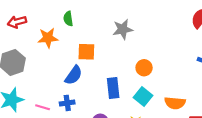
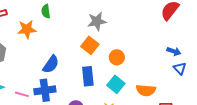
orange square: (86, 52) -> (90, 45), moved, turned 36
blue cross: (67, 103) -> (45, 90), size x1.5

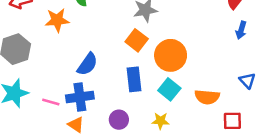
blue arrow: (174, 51) -> (241, 30), moved, turned 88
orange circle: (117, 57) -> (171, 55), size x1.6
blue triangle: (180, 68) -> (247, 81), moved

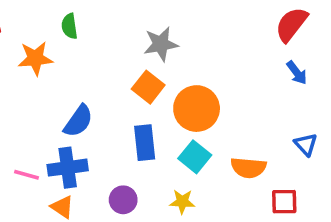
blue arrow: (241, 30) -> (297, 73), turned -54

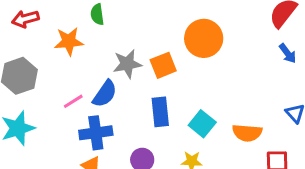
gray star: (161, 44) -> (127, 64), moved
orange square: (148, 87) -> (163, 65), turned 30
orange circle: (197, 109) -> (204, 38), moved
pink line: (26, 175) -> (73, 101), moved, turned -48

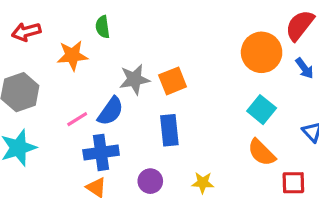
orange circle: (204, 38) -> (262, 52), moved
cyan square: (202, 124) -> (262, 110), moved
orange semicircle: (247, 133) -> (262, 152), turned 40

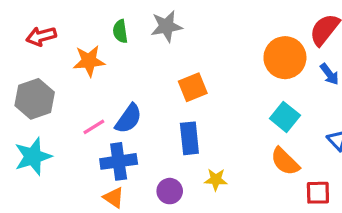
gray star: (134, 79) -> (166, 26), moved
yellow star: (203, 183) -> (216, 180), moved

